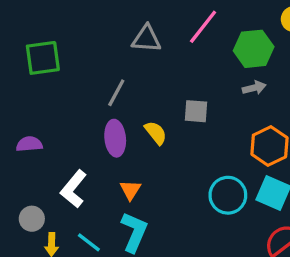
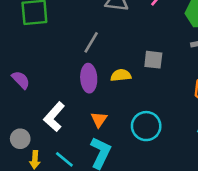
yellow semicircle: (156, 133) -> (121, 75), turned -60
purple semicircle: (29, 144) -> (21, 80), turned 48
cyan circle: (228, 195) -> (146, 126), moved

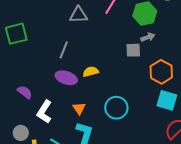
gray square: (153, 60) -> (133, 50), moved
purple ellipse: (89, 78) -> (66, 78), turned -60
purple semicircle: (21, 80) -> (25, 92), moved

